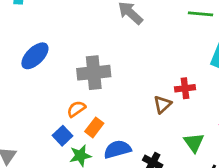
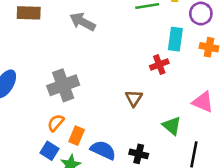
red cross: (185, 88) -> (159, 65), moved
blue semicircle: (117, 149) -> (103, 150), turned 55

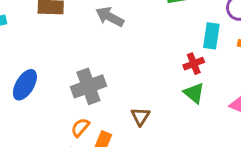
brown triangle: (134, 98) -> (140, 116), moved
green triangle: (172, 126) -> (194, 93), moved

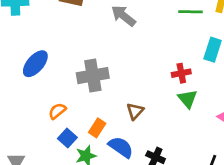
red cross: (194, 64) -> (181, 73), moved
orange semicircle: (80, 127) -> (57, 111), moved

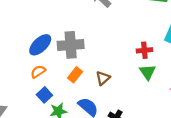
blue ellipse: (35, 64) -> (40, 45), moved
orange rectangle: (97, 128) -> (75, 75), moved

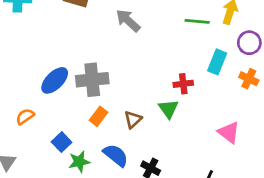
orange semicircle: (38, 72) -> (25, 117), moved
green triangle: (148, 72) -> (168, 109), moved

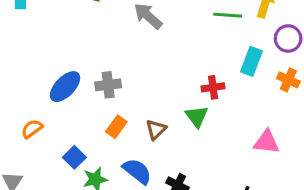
gray cross: (92, 80) -> (108, 85), size x0.7
pink triangle: (229, 132) -> (267, 142), turned -30

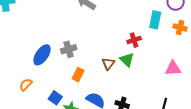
brown triangle: (156, 130) -> (108, 64), moved

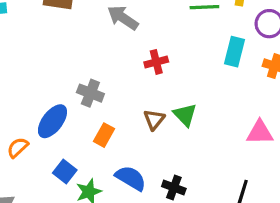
red cross: (134, 40) -> (156, 62), moved
gray cross: (69, 49) -> (90, 93), turned 35
blue ellipse: (42, 55) -> (52, 121), moved

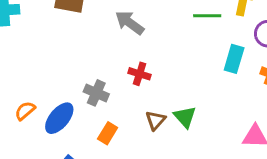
red cross: (156, 62) -> (140, 74), moved, turned 30
orange semicircle: (18, 148) -> (25, 111), moved

